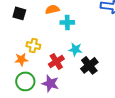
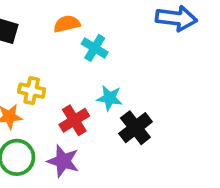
cyan cross: (67, 22) -> (95, 48), turned 32

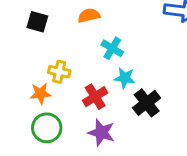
cyan cross: (95, 48) -> (112, 48), moved
purple star: (63, 161) -> (101, 133), moved

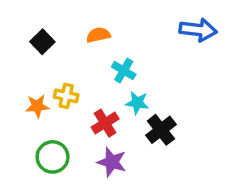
black square: (37, 22) -> (42, 42), turned 30
orange star: (41, 94) -> (37, 106), moved

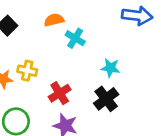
cyan cross: (124, 71) -> (75, 38), moved
cyan star: (137, 103) -> (110, 68), moved

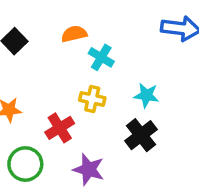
yellow cross: (27, 71) -> (92, 99), moved
red cross: (60, 93) -> (60, 128), moved

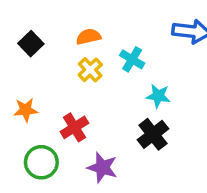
cyan cross: (101, 57) -> (132, 59), moved
yellow cross: (92, 99) -> (90, 70), moved, turned 35

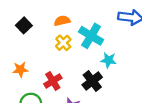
cyan cross: (132, 59) -> (91, 36), size x1.5
black cross: (153, 134) -> (92, 81), moved

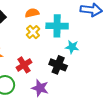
cyan cross: (91, 36) -> (57, 26), turned -30
black cross: (92, 81) -> (58, 65), turned -30

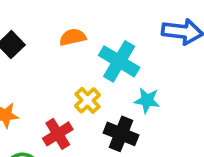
cyan cross: (57, 26) -> (119, 61), turned 30
yellow cross: (33, 32) -> (87, 100), moved

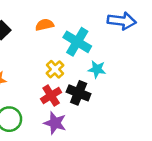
red cross: (58, 134) -> (51, 96), moved

